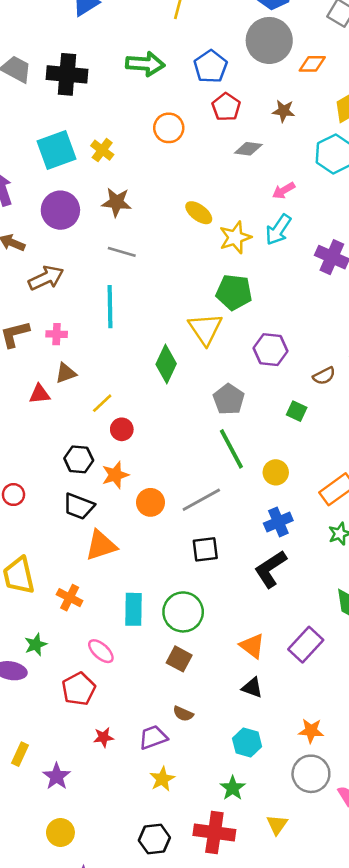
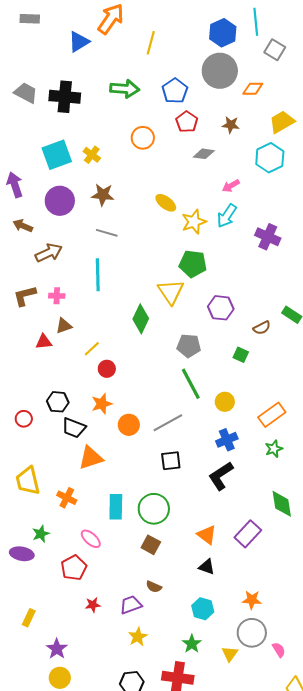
gray pentagon: (229, 399) -> (189, 346), turned -30
black hexagon: (79, 459) -> (58, 402), moved
purple star: (57, 776) -> (57, 649), moved
yellow triangle: (277, 825) -> (230, 654), moved

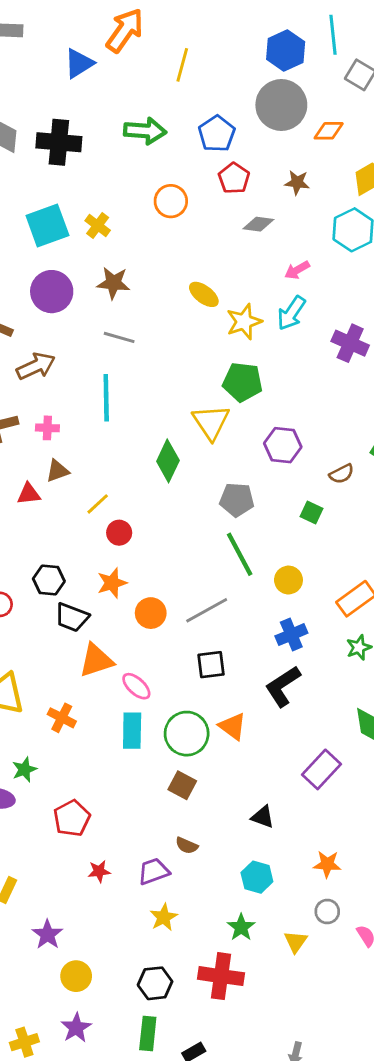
orange triangle: (207, 535) -> (233, 726), moved
pink ellipse: (91, 539) -> (136, 686), moved
gray circle: (252, 633) -> (327, 912), size x0.6
yellow circle: (60, 678) -> (76, 976), moved

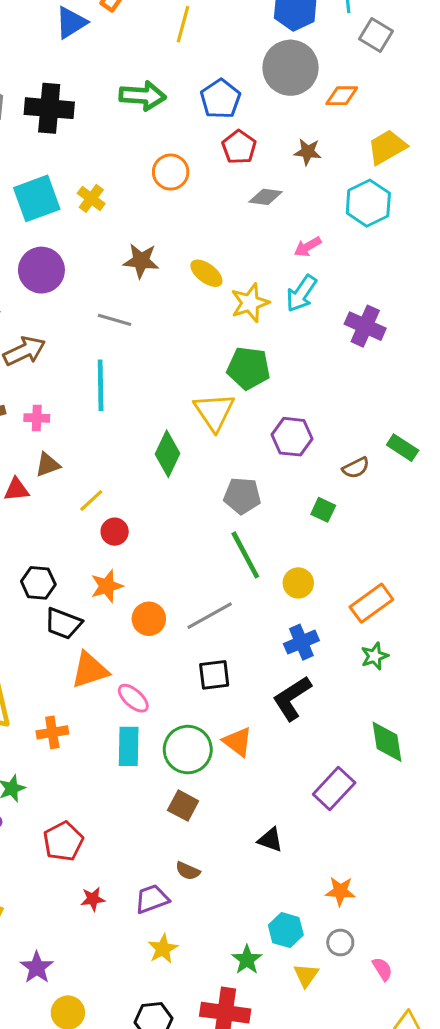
brown star: (113, 283) -> (141, 261), moved
orange cross: (62, 718) -> (52, 732), turned -36
cyan hexagon: (257, 877) -> (286, 930), moved

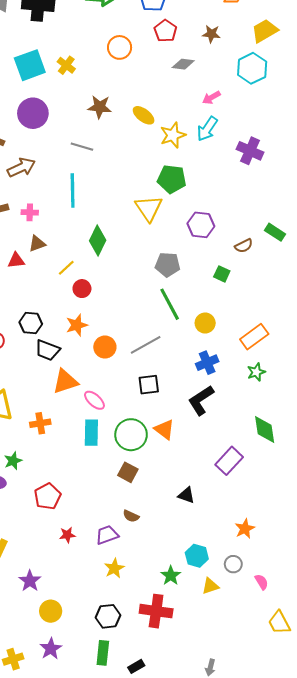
green diamond: (168, 454) -> (98, 241), moved
orange star: (340, 891) -> (245, 529), moved, turned -30
yellow triangle: (306, 975) -> (210, 586), turned 36

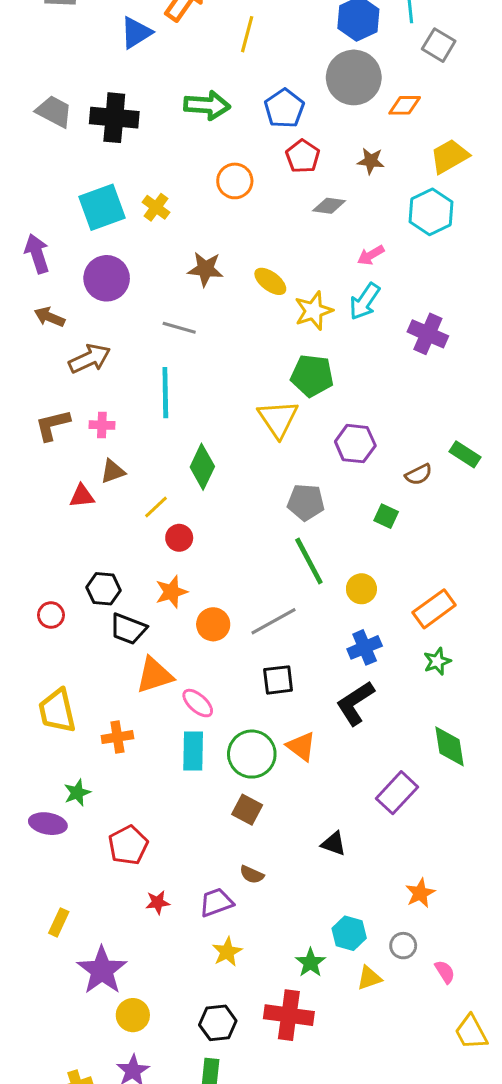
purple star: (30, 581) -> (102, 970), size x1.5

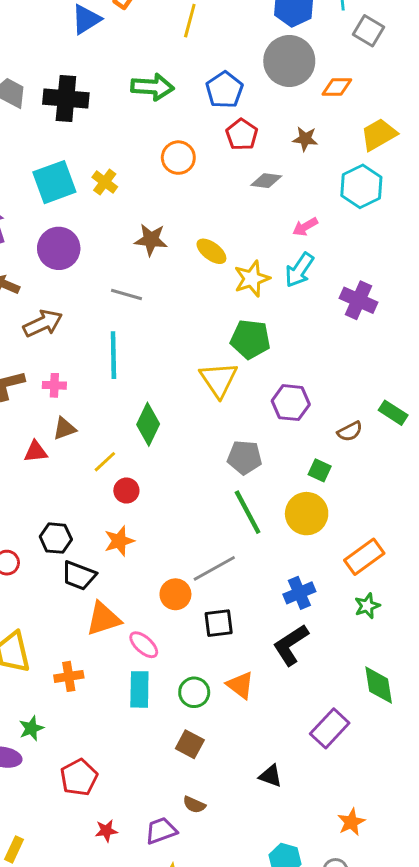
yellow circle: (361, 589) -> (307, 514), moved, size x1.5
orange circle: (213, 624) -> (175, 594), moved
green circle: (252, 754) -> (194, 692), size x0.7

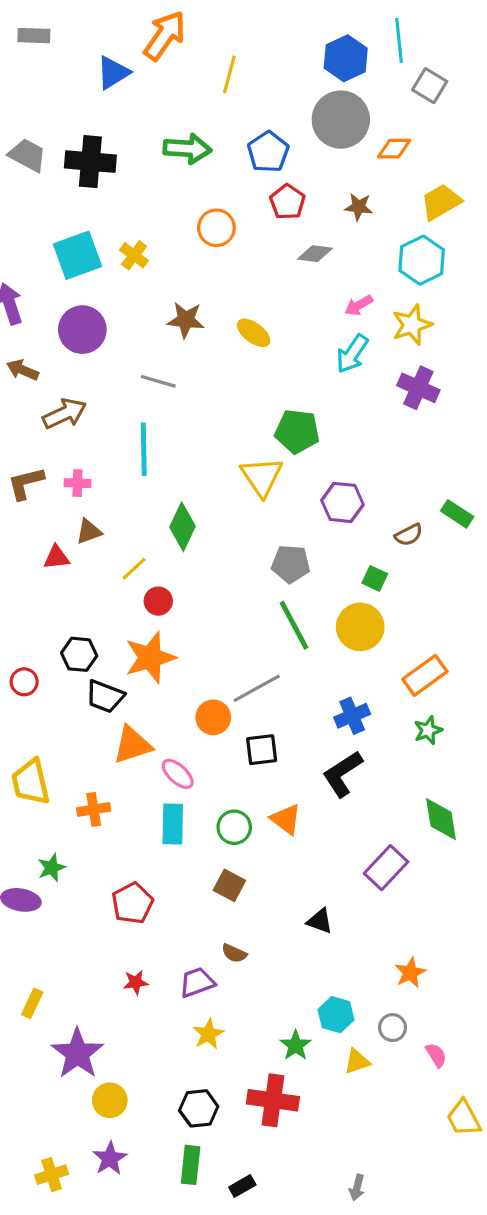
yellow star: (252, 279) -> (412, 325), moved
orange star: (119, 541) -> (150, 658), size x1.5
red pentagon: (79, 777) -> (132, 903), moved

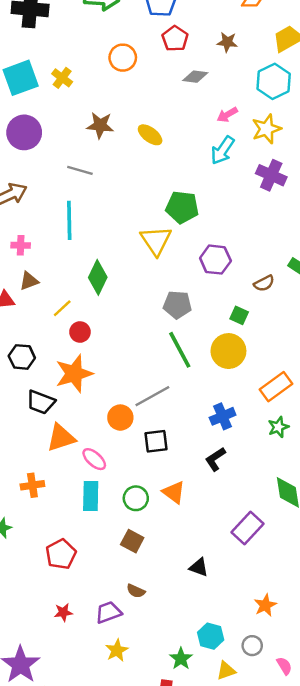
black hexagon: (79, 654) -> (22, 357), moved
black L-shape: (342, 774) -> (215, 459), size x0.7

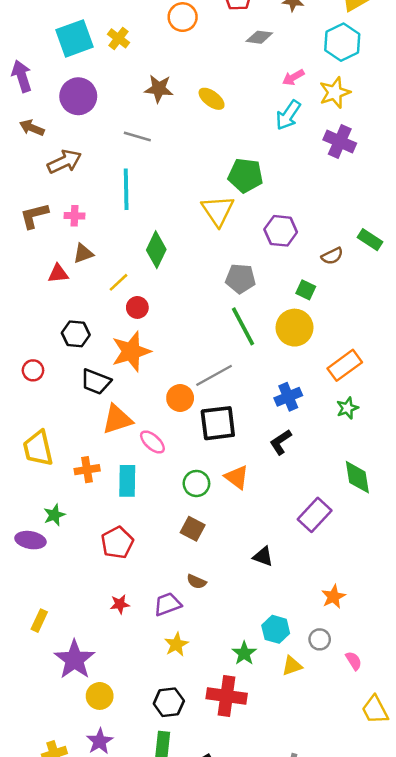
black square: (156, 441) -> (218, 423), size x1.4
cyan rectangle: (91, 496) -> (127, 481), moved

